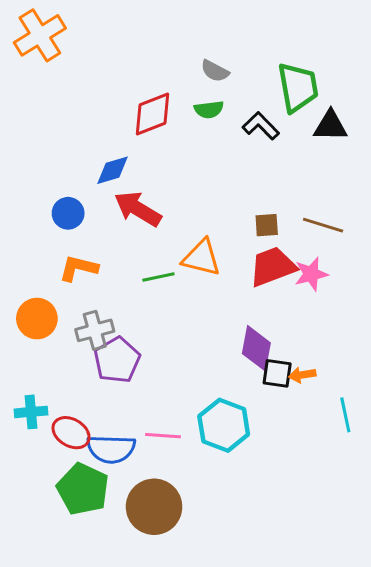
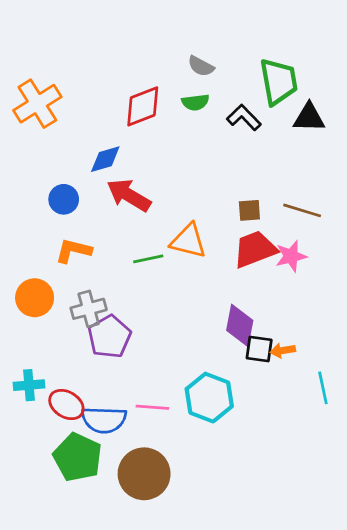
orange cross: (40, 35) -> (37, 104), moved

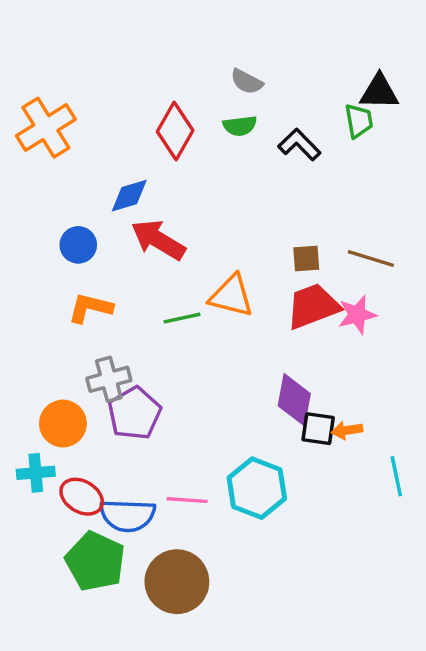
green trapezoid: (279, 81) -> (359, 121), moved, size x0.6
red diamond: (143, 106) -> (175, 131), turned -39
black triangle: (309, 118) -> (379, 92), moved
orange circle: (35, 298) -> (63, 424), moved

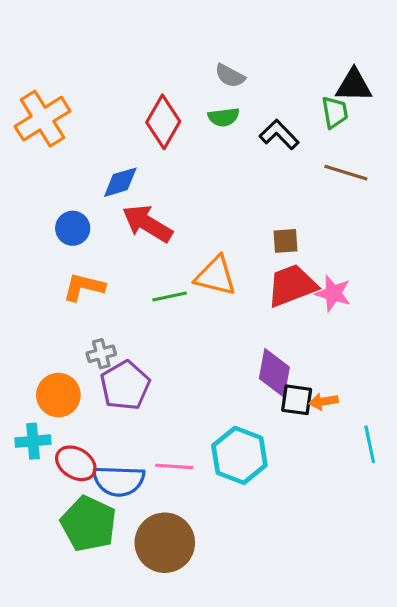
brown line: (371, 259) -> (346, 173), moved
pink star: (357, 315) -> (333, 293), turned 30
gray cross: (109, 379) -> (101, 354), size x0.7

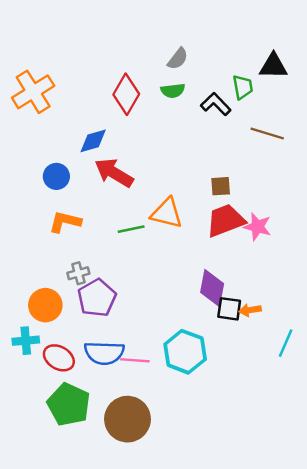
gray semicircle: (230, 76) -> (178, 59), turned -80
green trapezoid: (335, 112) -> (243, 87), moved
cyan line: (370, 444) -> (286, 343), turned 36
blue semicircle: (119, 481) -> (104, 353), moved

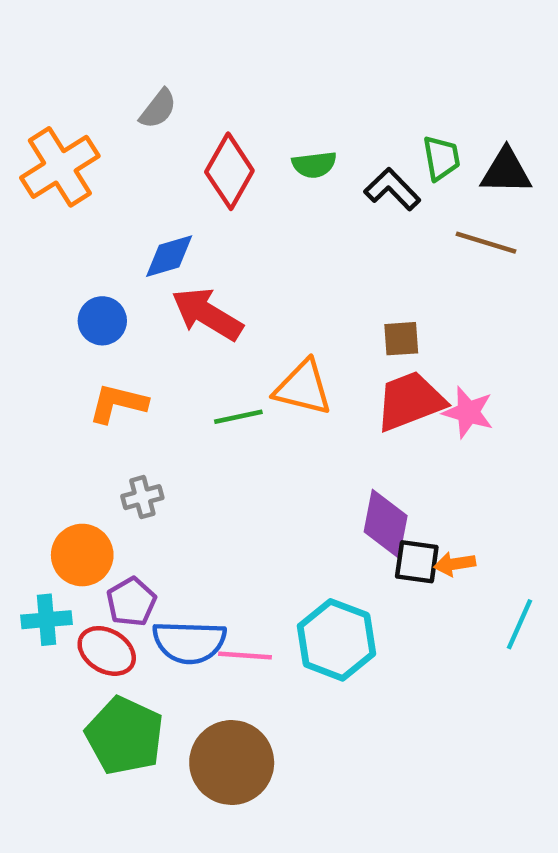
gray semicircle: (178, 59) -> (158, 109), moved
black triangle: (273, 66) -> (506, 171), moved
purple pentagon: (97, 298) -> (131, 602), moved, size x0.7

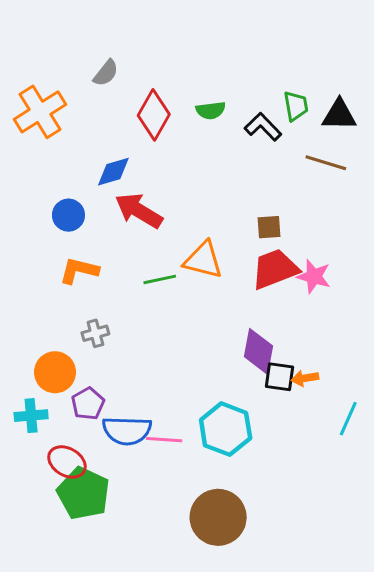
red ellipse: (107, 651) -> (67, 462), moved
brown circle: (232, 763) -> (218, 517), moved

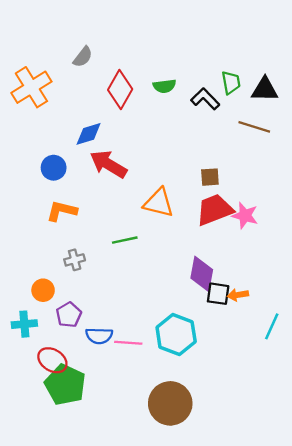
green line: (160, 279) -> (125, 240), moved
orange circle: (55, 372) -> (43, 290), size x0.7
blue semicircle: (127, 431) -> (99, 336), size x0.7

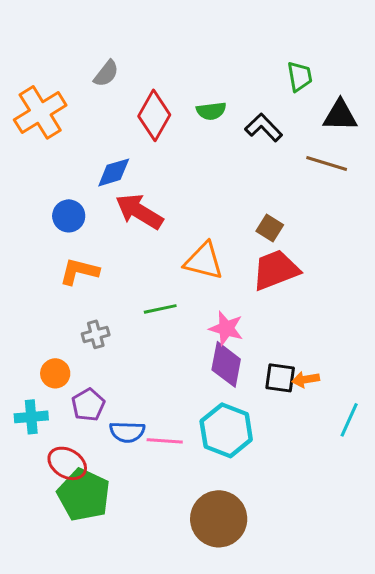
green trapezoid: (231, 83) -> (300, 76), moved
brown square: (210, 177) -> (270, 228), turned 36
pink star: (245, 216) -> (226, 328), moved
purple diamond: (202, 274) -> (226, 364), moved

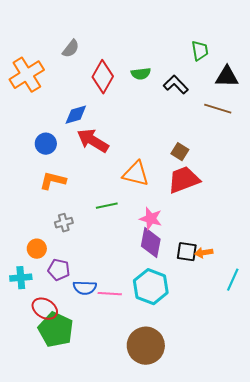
purple pentagon: (88, 405) -> (59, 270), turned -30

